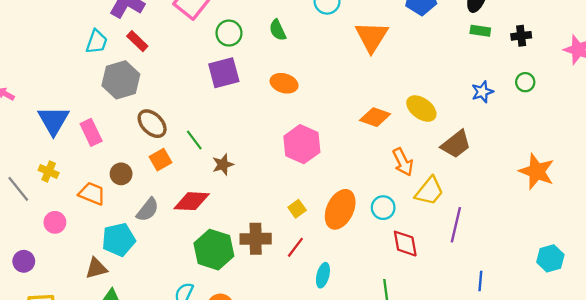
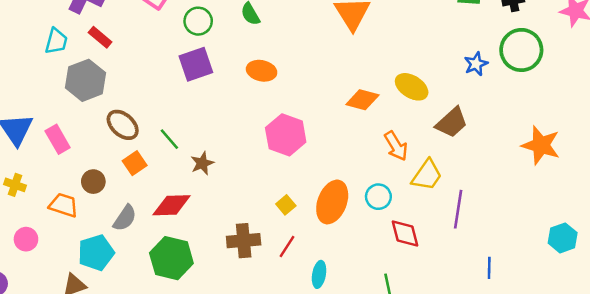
green circle: (525, 82) -> (521, 50), size x2.0
green hexagon: (214, 250) -> (171, 258), moved

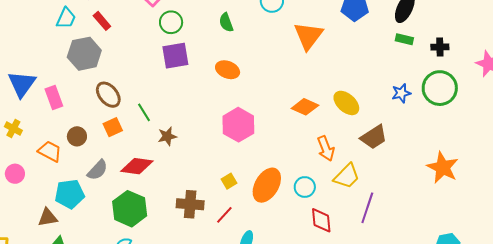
green circle: (198, 21) -> (171, 22), moved

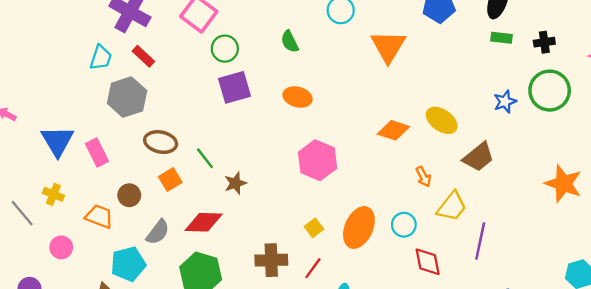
brown ellipse: (108, 95) -> (161, 142), turned -32
orange arrow: (326, 149) -> (423, 177), size x0.7

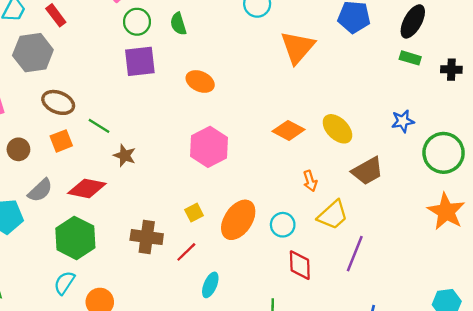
green semicircle: (290, 42) -> (178, 24), moved
green circle: (550, 91) -> (444, 153), moved
green line: (205, 158) -> (99, 126), turned -30
brown star: (235, 183) -> (125, 156), turned 30

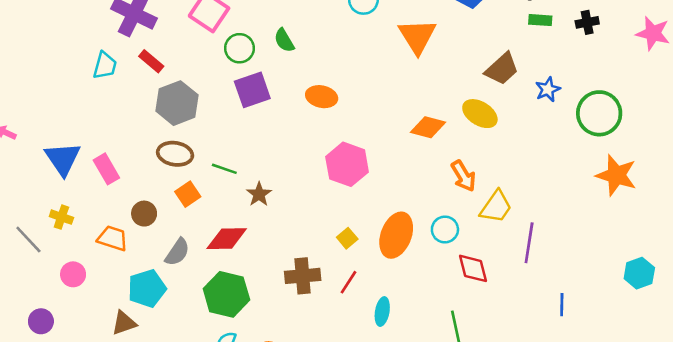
gray hexagon: (33, 53) -> (177, 103), moved
brown star: (125, 156) -> (259, 194), turned 30
brown trapezoid: (367, 171) -> (502, 69), moved
orange arrow: (310, 181) -> (463, 176), size x1.4

